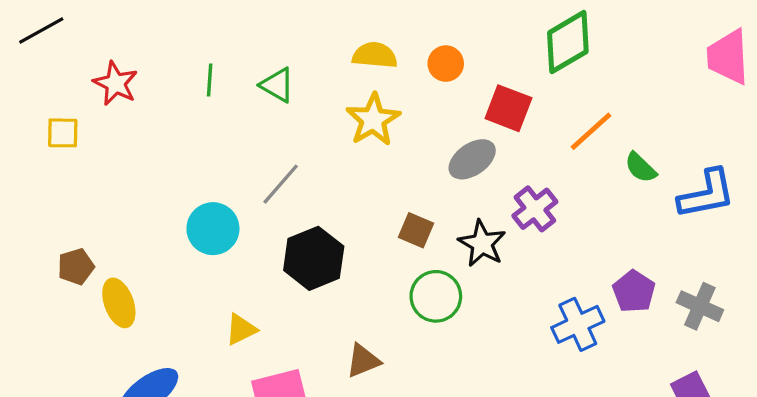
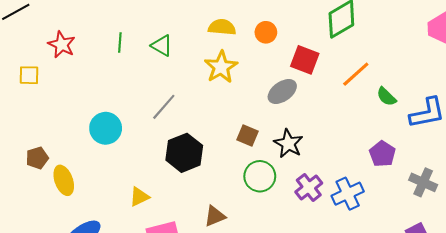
purple cross: (535, 209) -> (309, 187), moved
cyan circle: (213, 229) -> (106, 128), moved
purple pentagon: (634, 291) -> (382, 154), moved

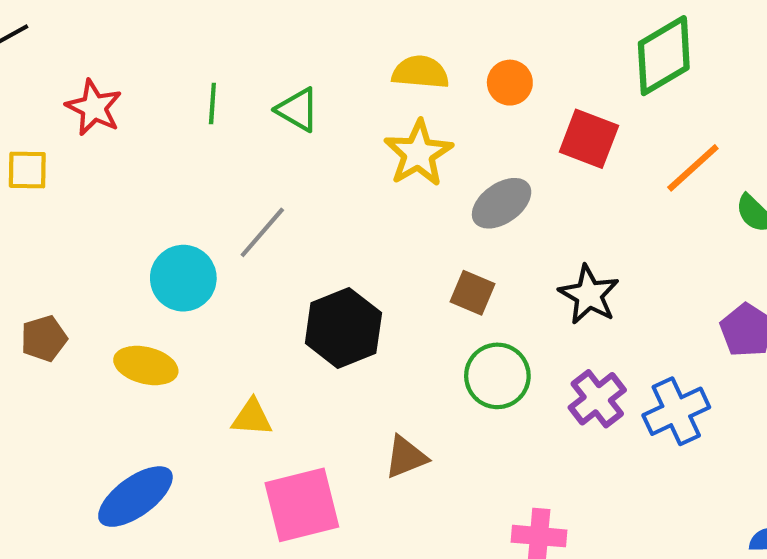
gray ellipse: (282, 92) -> (502, 203), moved
gray line: (164, 107) -> (262, 232), moved
black star: (288, 144) -> (589, 295), moved
yellow ellipse: (64, 180) -> (146, 365), moved, turned -56
yellow triangle: (139, 197) -> (252, 417), turned 30

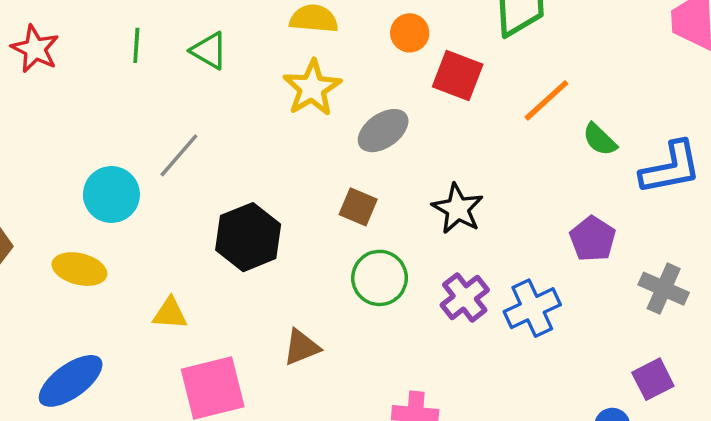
orange circle: (510, 83) -> (410, 33), moved

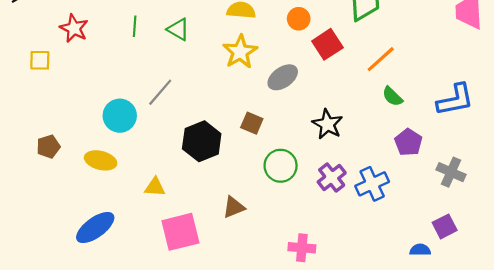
red square: (458, 76) -> (327, 44), turned 36
green semicircle: (600, 139) -> (392, 97), moved
brown square: (358, 207) -> (252, 123), moved

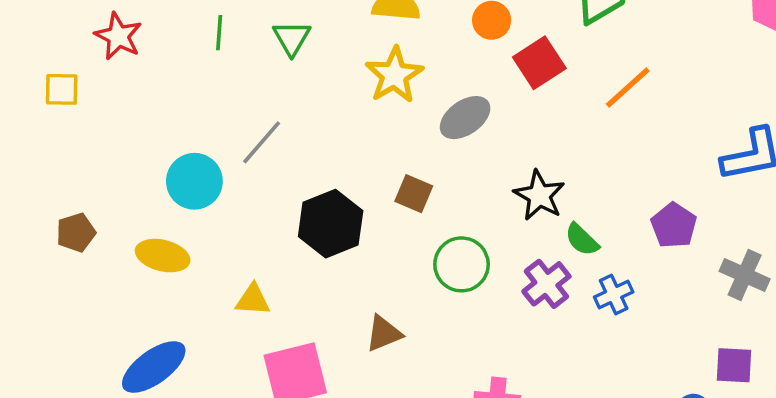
green triangle: (178, 29) -> (292, 38), turned 30
green semicircle: (392, 97) -> (582, 240), moved
blue cross: (372, 184) -> (614, 294), size x0.7
purple square: (445, 226) -> (734, 365), turned 30

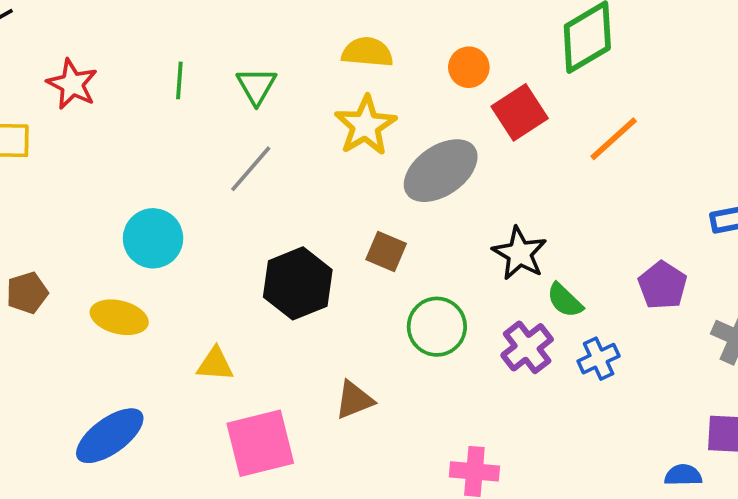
gray ellipse: (465, 118) -> (441, 171), size x1.4
gray line: (262, 142) -> (251, 169), moved

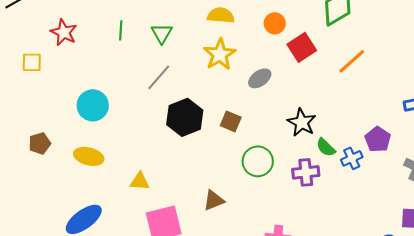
gray ellipse: (441, 171) -> (260, 78), size x0.6
cyan circle: (153, 238) -> (93, 105), moved
black hexagon: (298, 283) -> (185, 117), moved
purple cross: (527, 347) -> (306, 172), turned 32
blue cross: (599, 359) -> (352, 158), moved

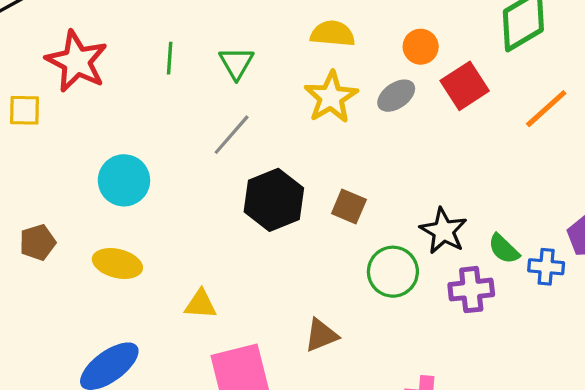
red star: (64, 32) -> (77, 61), size x1.4
gray ellipse: (260, 78) -> (396, 96), moved
black star: (302, 122) -> (443, 231), moved
blue cross: (352, 158) -> (546, 267), turned 30

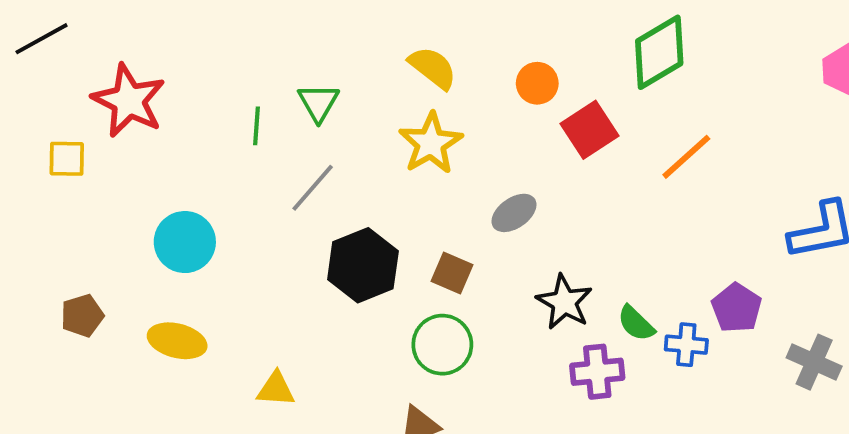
yellow semicircle: (333, 34) -> (433, 68), turned 33
green line: (170, 58) -> (256, 126), moved
gray ellipse: (396, 96) -> (514, 213), moved
green circle: (393, 272) -> (442, 345), moved

